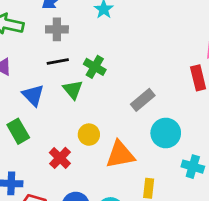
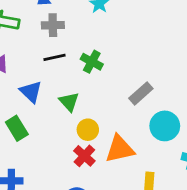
green triangle: (73, 90) -> (69, 102), moved
red cross: (60, 158) -> (84, 156), moved

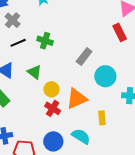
gray cross: (53, 25) -> (13, 20), turned -35

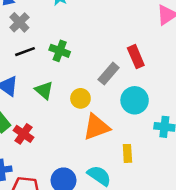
red rectangle: (120, 32) -> (136, 57), moved
yellow circle: (51, 89) -> (80, 98), moved
red cross: (53, 108) -> (24, 134), moved

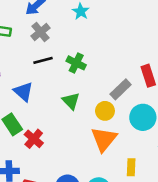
green triangle: (44, 90) -> (71, 101), moved
yellow circle: (80, 98) -> (105, 111), moved
orange triangle: (96, 127) -> (104, 139), turned -36

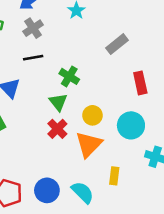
green cross: (76, 63) -> (69, 76), moved
gray rectangle: (121, 89) -> (117, 44), moved
red cross: (34, 139) -> (57, 129), moved

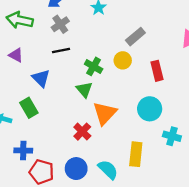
yellow circle: (92, 115) -> (123, 60), moved
red cross: (57, 129) -> (82, 132), moved
orange triangle: (89, 144) -> (105, 113), moved
yellow rectangle: (114, 176) -> (136, 154), size x1.5

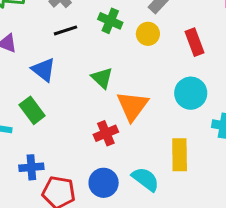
green cross: (94, 66) -> (110, 21), moved
red cross: (82, 132) -> (106, 133), turned 30

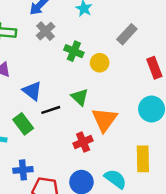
green cross: (110, 21) -> (74, 51), moved
black line: (65, 30) -> (51, 110), moved
yellow circle: (148, 34) -> (100, 63), moved

